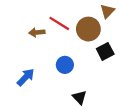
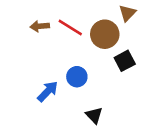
brown arrow: (37, 32) -> (40, 26), moved
blue arrow: (26, 77) -> (48, 91), moved

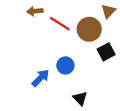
brown arrow: (40, 26) -> (35, 11), moved

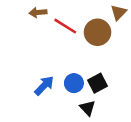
black square: (106, 52) -> (97, 83), moved
blue circle: (65, 65) -> (74, 83), moved

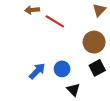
brown circle: (97, 32) -> (94, 42), moved
black square: (97, 83) -> (97, 68), moved

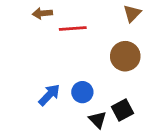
red line: (55, 21) -> (73, 29), turned -36
black square: (97, 68) -> (122, 110), moved

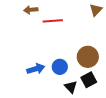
brown circle: (125, 56) -> (88, 57), moved
blue arrow: (49, 95) -> (36, 69), turned 30

